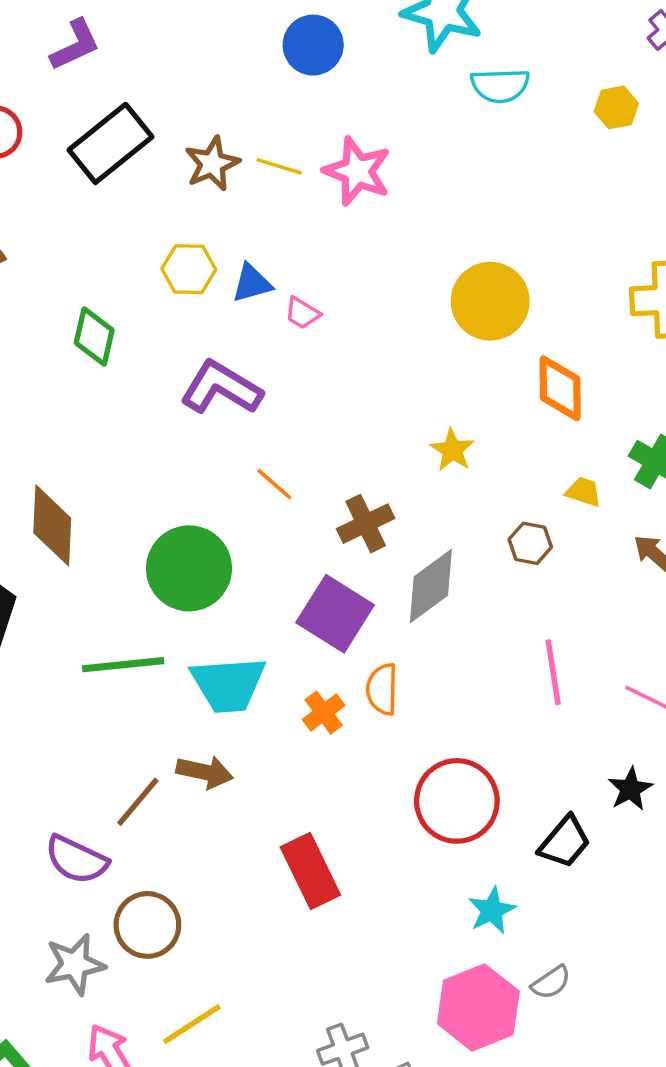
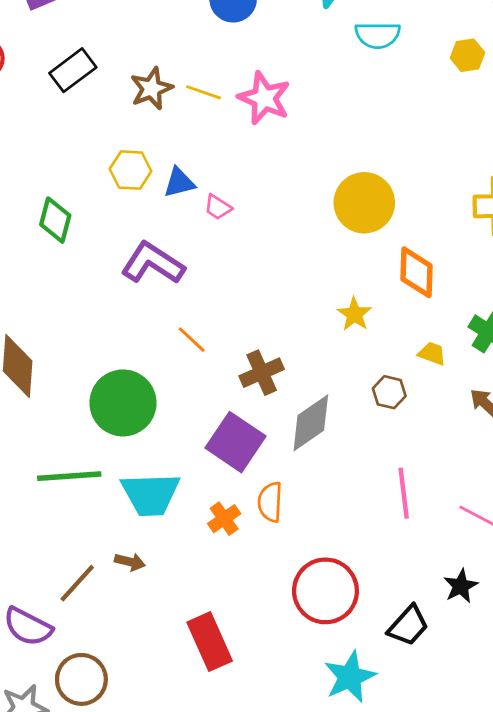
black rectangle: (111, 143) -> (73, 70), size x0.7
yellow star: (452, 450) -> (354, 314), moved
brown arrow: (205, 772) -> (130, 562), size x0.7
cyan star: (492, 910) -> (350, 677), size x1.4

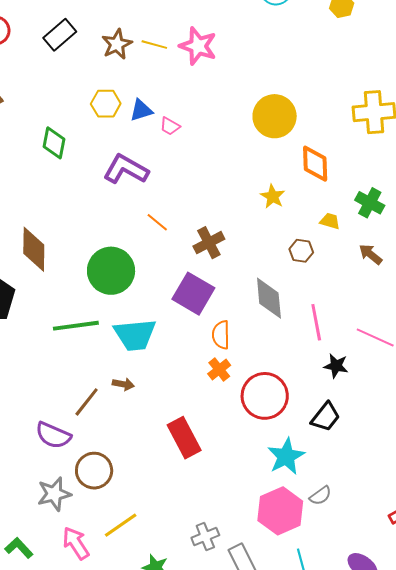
gray diamond: (311, 423) -> (269, 298), moved, turned -57
orange cross: (224, 519) -> (219, 369), moved
black star: (461, 586) -> (336, 366), moved, turned -30

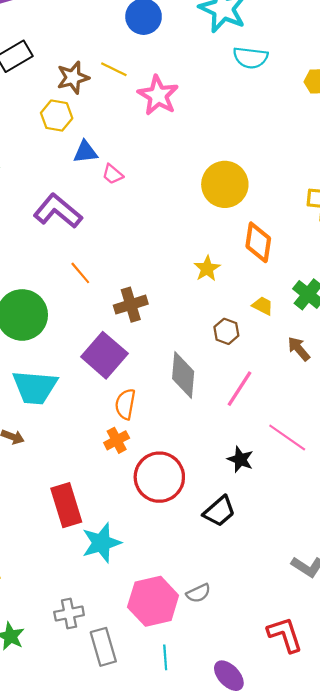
yellow line: (154, 45) -> (114, 69), moved
yellow hexagon: (106, 104) -> (57, 116), moved
pink line: (316, 322) -> (239, 389), moved, turned 33
cyan star: (286, 456) -> (101, 543), moved

